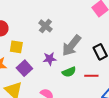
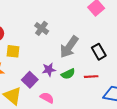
purple star: (50, 59) -> (49, 70), moved
purple square: (24, 68) -> (30, 80), moved

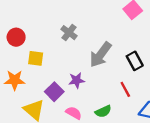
green semicircle: (68, 74) -> (103, 111), moved
red line: (91, 77) -> (125, 89), turned 64

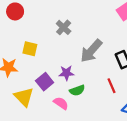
red circle: (16, 37) -> (15, 11), moved
green semicircle: (103, 111) -> (77, 90), moved

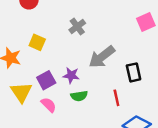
pink semicircle: (61, 103) -> (49, 105), moved

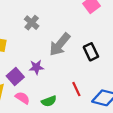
green semicircle: (79, 96) -> (49, 101), moved
red line: (116, 98) -> (76, 89), moved

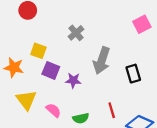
gray arrow: (60, 44) -> (102, 61), turned -30
purple square: (15, 77) -> (51, 70), moved, turned -35

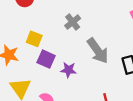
gray arrow: (102, 61) -> (98, 51), turned -56

